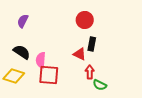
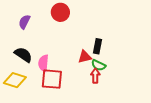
red circle: (85, 20) -> (60, 12), moved
red triangle: (80, 54) -> (85, 57), turned -40
green semicircle: (100, 85) -> (99, 65), moved

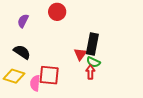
black rectangle: (97, 46) -> (92, 44), size x1.5
red triangle: (85, 57) -> (80, 54), turned -40
pink semicircle: (43, 63) -> (35, 83), moved

